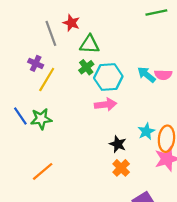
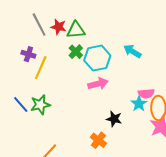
red star: (71, 23) -> (59, 27), moved
pink semicircle: (163, 75) -> (146, 93), moved
orange cross: (121, 168) -> (98, 140), moved

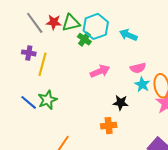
green cross: (76, 52) -> (84, 39), moved
cyan hexagon: (97, 58) -> (96, 26), moved
pink semicircle: (146, 93) -> (138, 68), moved
orange cross: (98, 140) -> (109, 126), turned -35

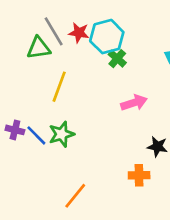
green triangle: (71, 23) -> (39, 48), moved
cyan hexagon: (96, 26) -> (107, 37), moved
purple cross: (29, 53) -> (15, 130), moved

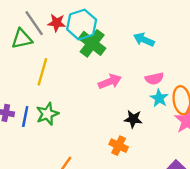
green cross: (117, 59) -> (92, 43), size x1.6
blue line: (36, 135) -> (25, 117), turned 60
orange cross: (139, 175) -> (119, 146), turned 30

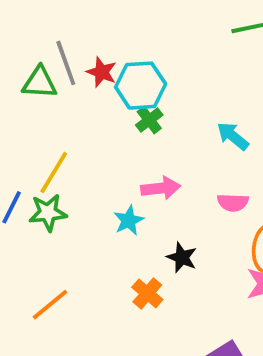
green cross: (92, 43) -> (149, 120), size x0.6
yellow line: (42, 72) -> (54, 172), moved
cyan star: (159, 98) -> (129, 220), moved

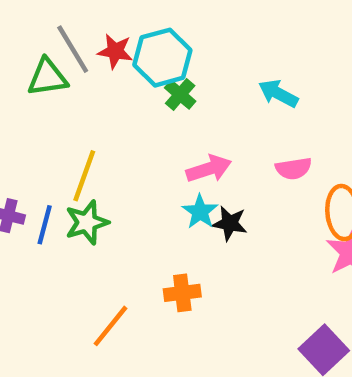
cyan star: (129, 220) -> (200, 212), moved
black star: (182, 257) -> (230, 223), moved
orange cross: (147, 293) -> (182, 293), moved, turned -36

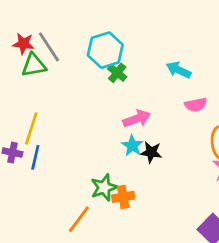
red star: (115, 51) -> (23, 44), moved
pink semicircle: (294, 168) -> (196, 105), moved
yellow line: (84, 176) -> (31, 128), moved
green star: (87, 222) -> (104, 187), moved

